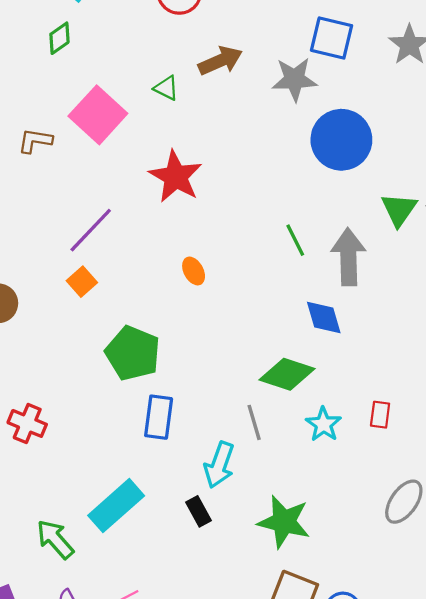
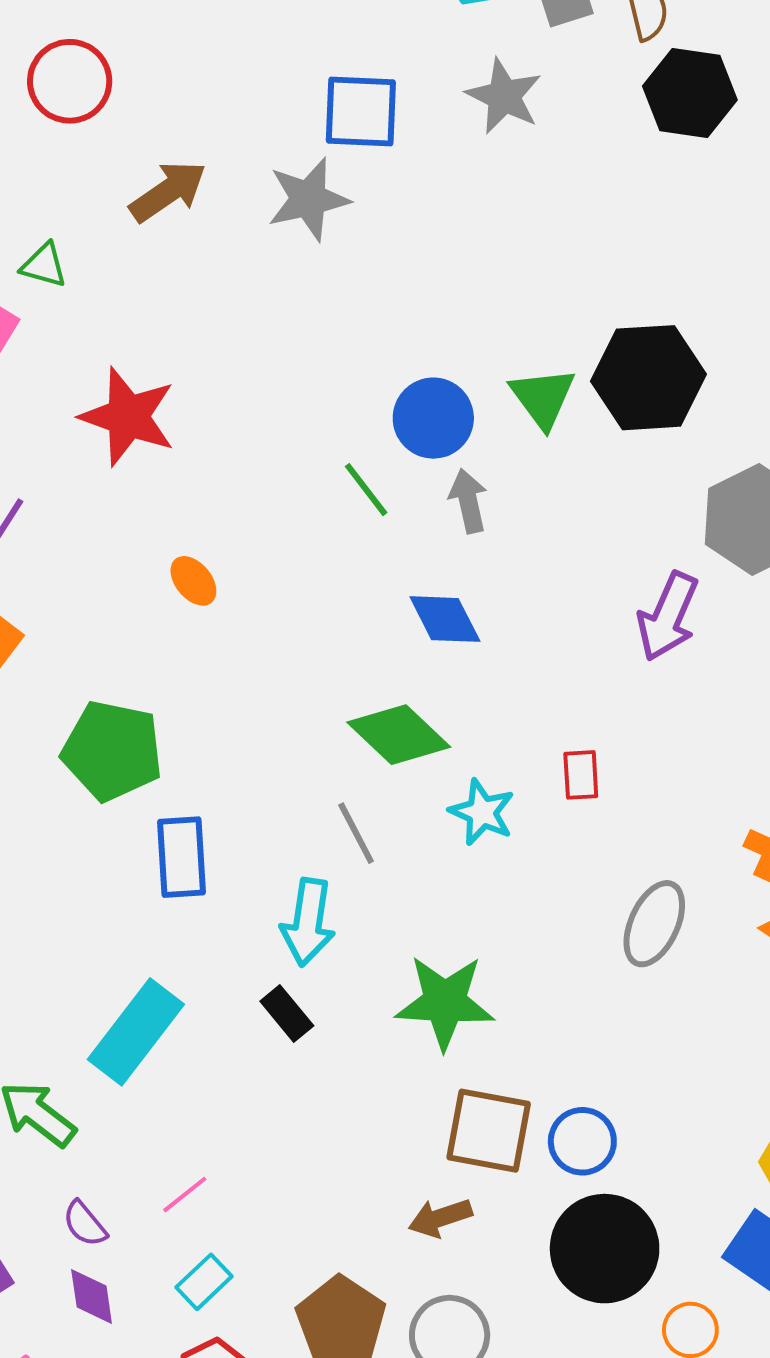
green triangle: (166, 88) -> (44, 265), moved
blue circle: (341, 140) -> (433, 418), moved, size x0.7
gray arrow: (348, 257) -> (468, 501), size x0.6
green diamond: (287, 374) -> (399, 735), turned 36

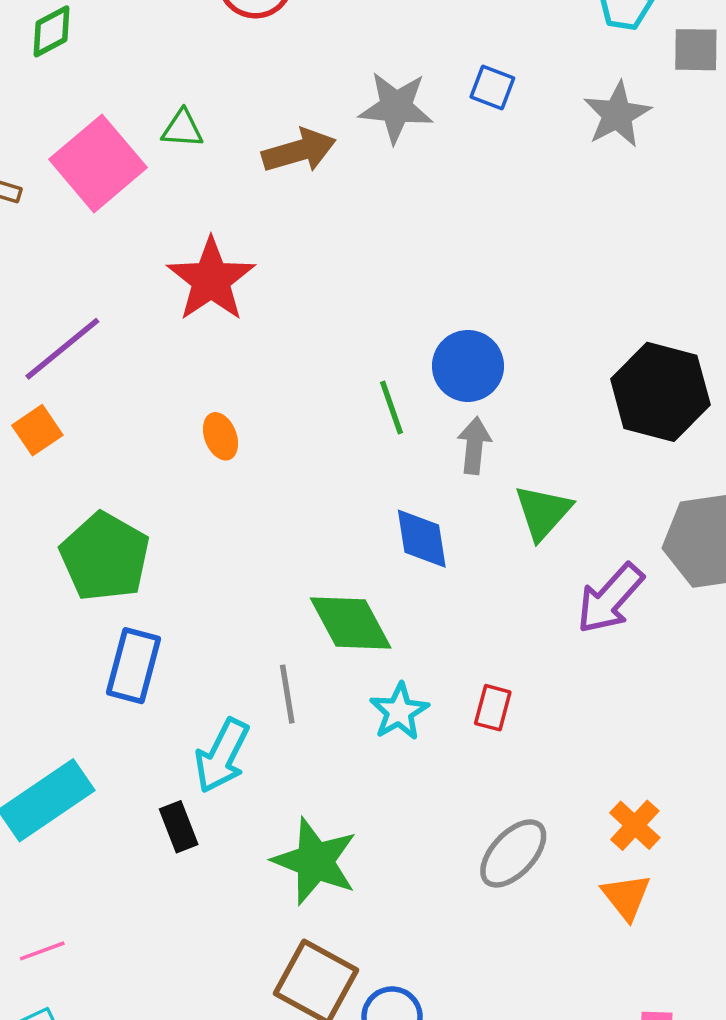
blue square: (361, 111) -> (492, 87), size x0.6
brown arrow: (168, 191) -> (299, 151), moved
gray star: (308, 199) -> (396, 107), moved
green triangle: (44, 265) -> (182, 129), turned -30
green triangle: (543, 398) -> (543, 512), moved

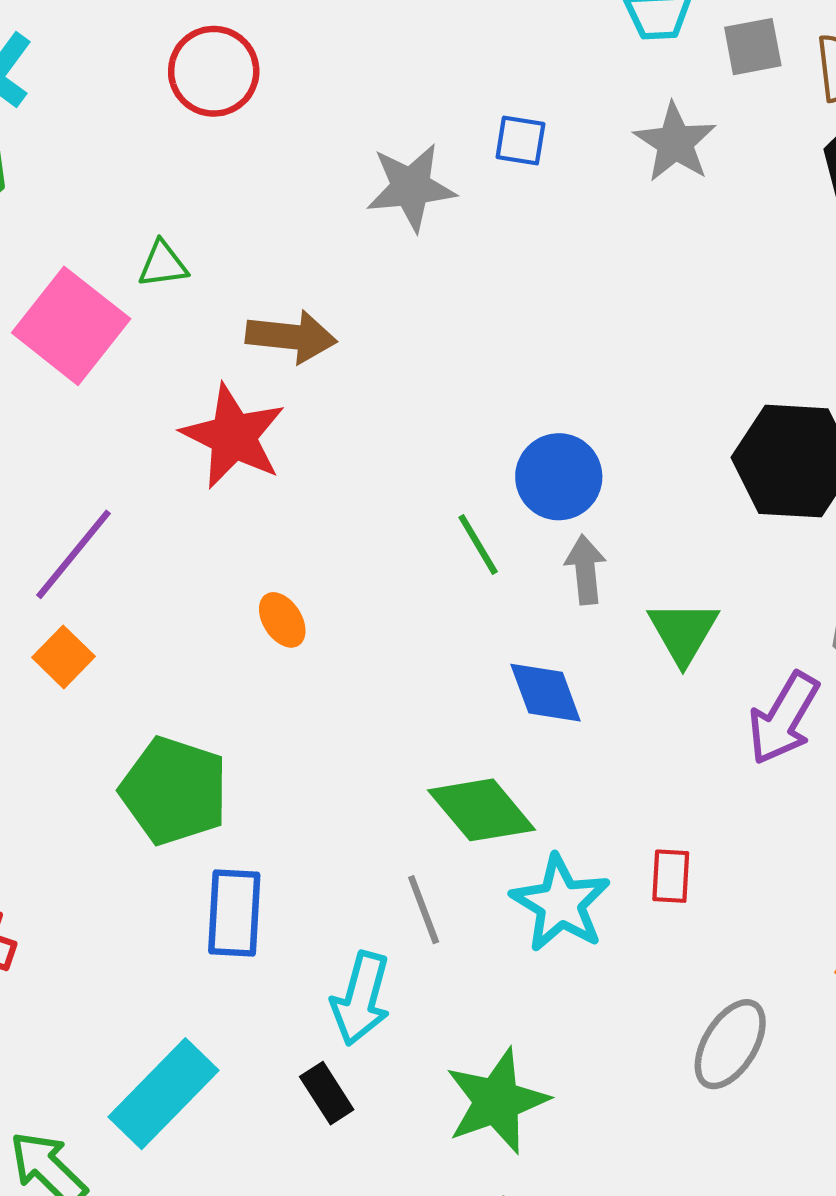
brown arrow: (299, 151) -> (291, 337), moved, turned 34
cyan star: (399, 712) -> (561, 903), size x1.4
green star: (315, 861) -> (497, 1101), turned -30

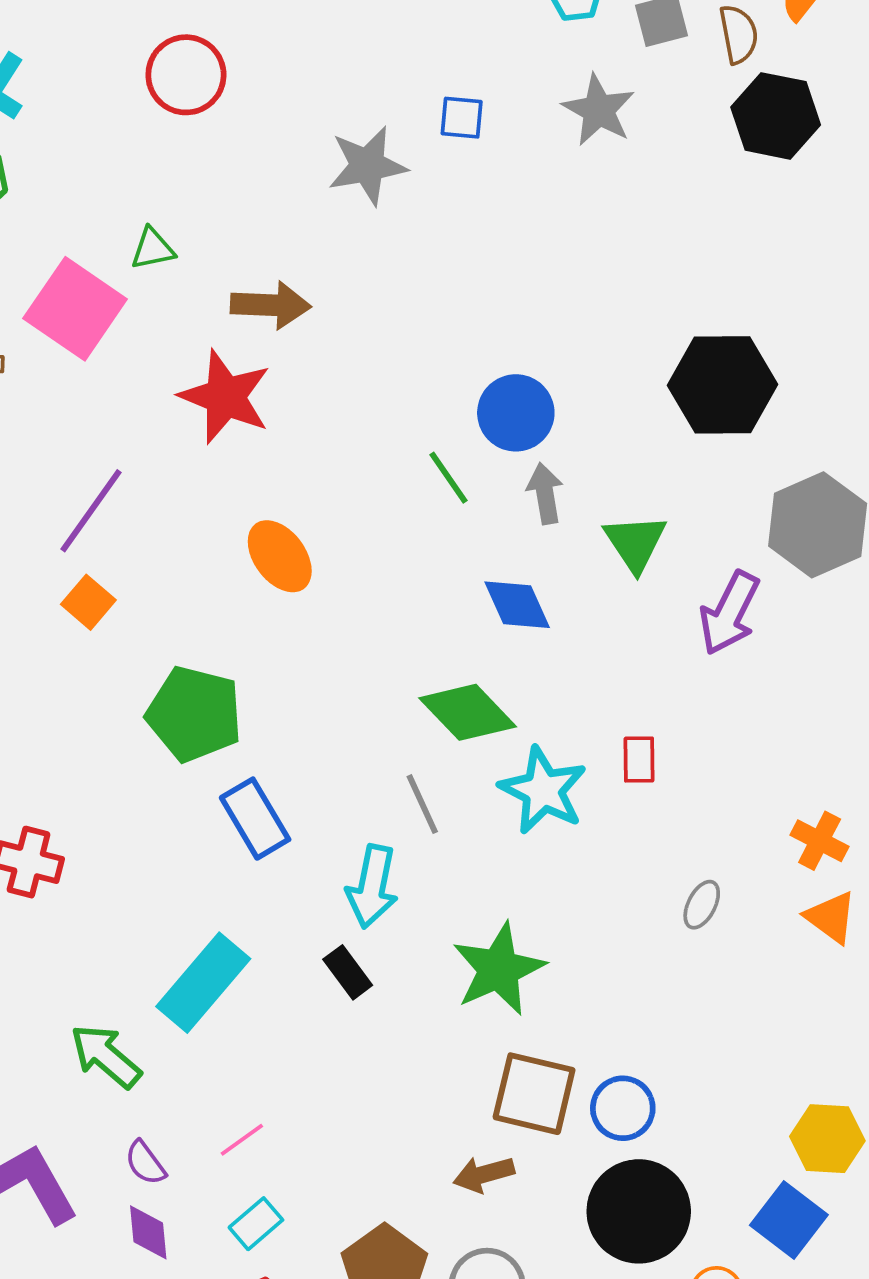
orange ellipse: (282, 620) -> (280, 556), size x1.5
blue rectangle: (234, 913) -> (255, 819), turned -30
gray ellipse: (730, 1044) -> (702, 905), size x0.6

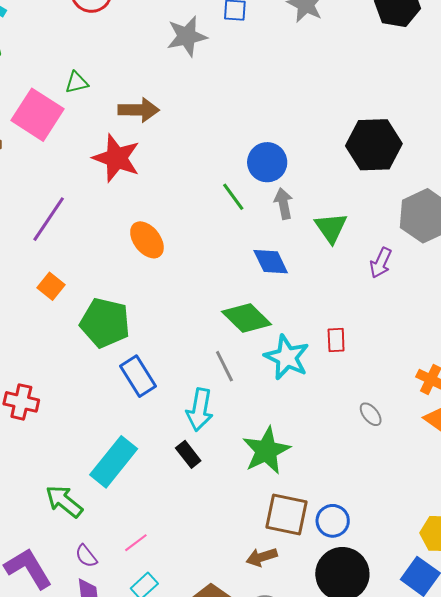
orange square: (88, 602) -> (51, 286), moved
purple arrow: (729, 613) -> (381, 263), size x0.7
gray ellipse: (702, 905) -> (371, 414), turned -65

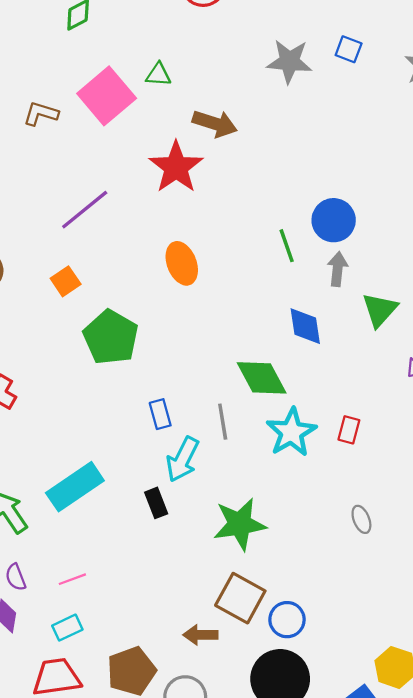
blue rectangle: (138, 376) -> (160, 414), moved, size x0.7

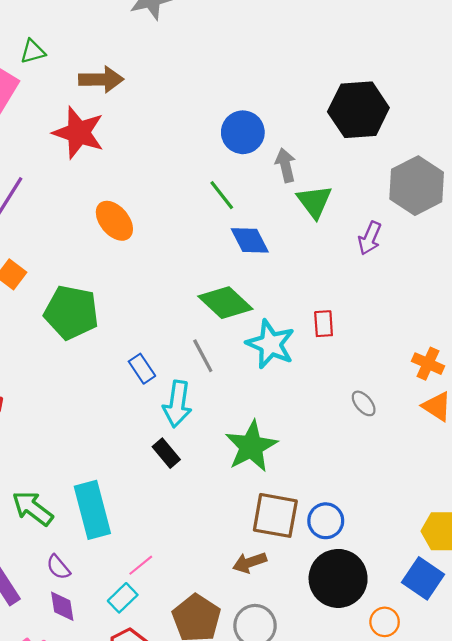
green line: (287, 246) -> (222, 195), moved
gray arrow: (338, 269) -> (286, 165), moved
cyan rectangle: (75, 487) -> (92, 510), moved, turned -52
pink line: (72, 579) -> (141, 565), moved

